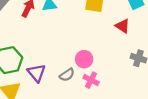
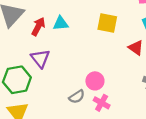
purple triangle: (37, 73) -> (40, 59), moved

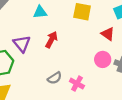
red arrow: (38, 26) -> (51, 40), moved
pink circle: (95, 81) -> (103, 59), moved

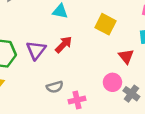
purple triangle: (22, 44) -> (36, 50), moved
pink cross: (77, 84) -> (77, 100), turned 32

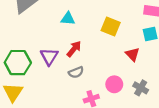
pink circle: (112, 82) -> (114, 84), moved
gray semicircle: (55, 87) -> (76, 72), moved

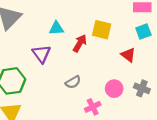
red arrow: (74, 49) -> (80, 43), moved
purple triangle: (49, 57) -> (41, 54), moved

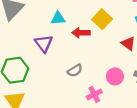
yellow square: (102, 30) -> (102, 19), turned 30
red arrow: (80, 43) -> (81, 33), turned -120

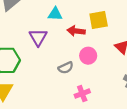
yellow square: (102, 19) -> (99, 20), turned 30
pink circle: (115, 76) -> (88, 56), moved

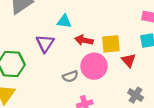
yellow square: (99, 20) -> (111, 44), moved
pink circle: (88, 56) -> (94, 66), size x1.5

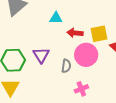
purple triangle: (45, 43) -> (41, 55), moved
gray semicircle: (70, 76) -> (66, 66), turned -56

